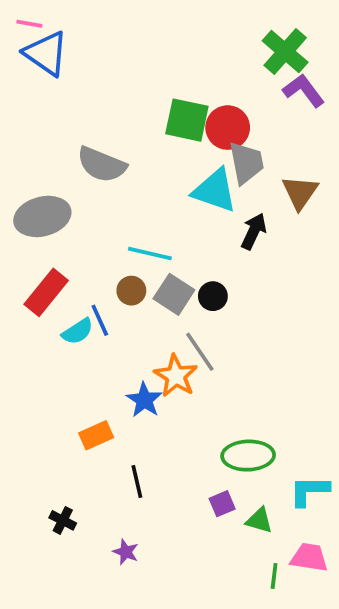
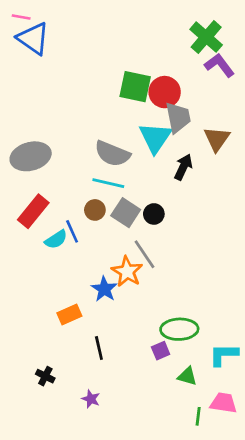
gray semicircle: (102, 165) -> (112, 154), moved
cyan triangle: (215, 191) -> (155, 138), turned 45
purple square: (222, 504) -> (161, 351), moved

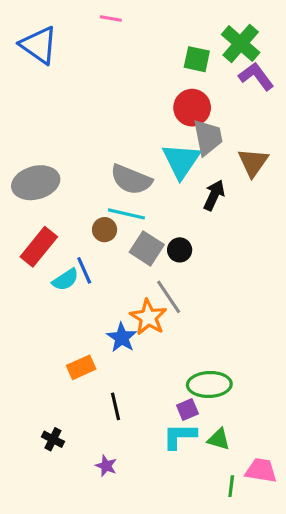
pink line: (21, 17) -> (111, 18), moved
green square: (135, 87) -> (197, 59), moved, size x0.7
brown circle: (95, 210) -> (105, 230), moved
cyan L-shape: (224, 355) -> (180, 436), moved

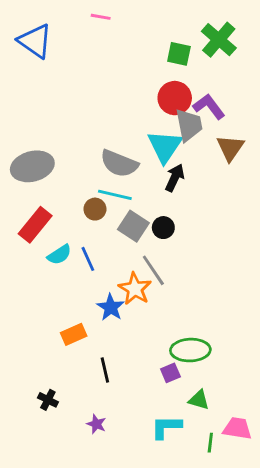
purple L-shape: (256, 76) -> (209, 107), moved
black arrow: (214, 195) -> (175, 178), moved
blue line: (84, 270) -> (88, 259), moved
cyan L-shape: (180, 436) -> (166, 427), moved

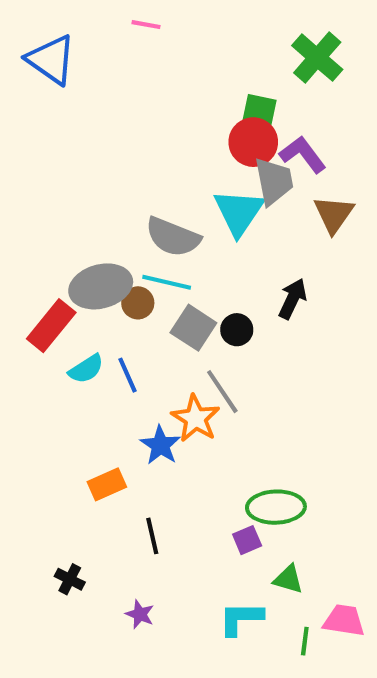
green square: (179, 54) -> (259, 111), moved
gray ellipse: (32, 166) -> (101, 286), moved
black arrow: (175, 178) -> (292, 299), moved

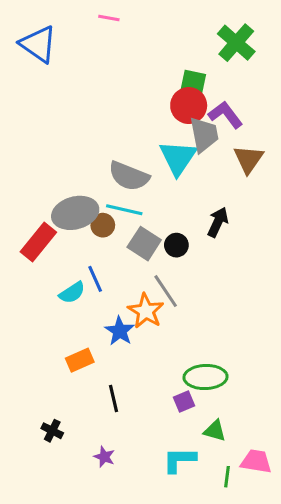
cyan semicircle: (86, 369) -> (72, 293), moved

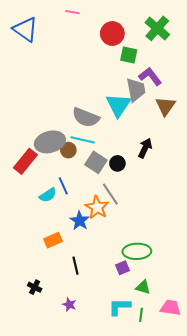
red circle: (189, 106) -> (112, 34), moved
green line: (227, 477) -> (141, 315), moved

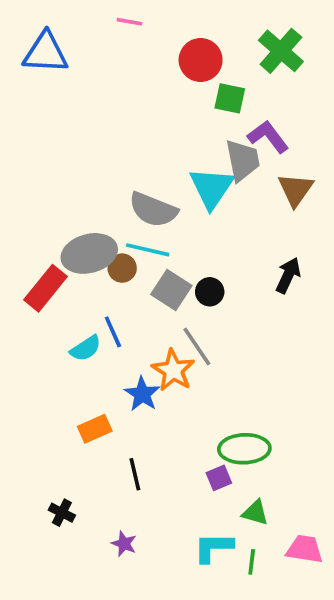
blue triangle: (25, 29) -> (45, 53), turned -32
black arrow: (145, 148) -> (288, 275), moved

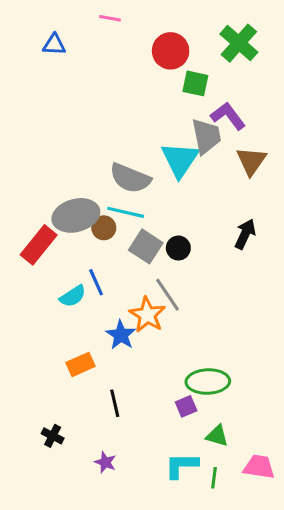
blue triangle: (45, 53) -> (54, 45), moved, size x0.6

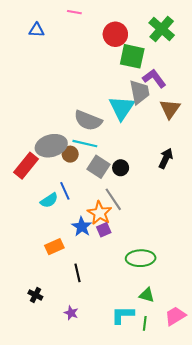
green square: (195, 83) -> (132, 56), size x1.4
purple square: (186, 406) -> (104, 230), moved
pink trapezoid: (259, 467) -> (175, 316), turned -40

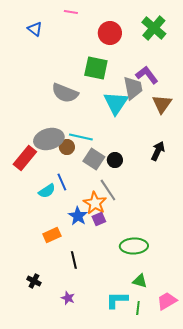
blue triangle: (36, 30) -> (35, 29), turned 35
green square: (132, 56) -> (96, 68), moved
gray semicircle: (88, 120) -> (65, 93), moved

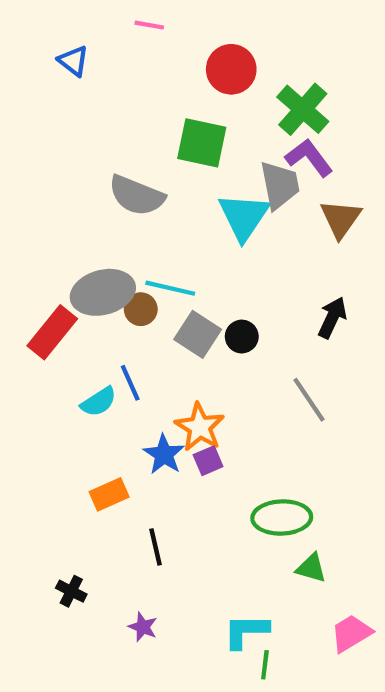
green cross: (154, 28) -> (303, 109), moved
gray line: (108, 190) -> (309, 400), moved
green triangle: (140, 281) -> (311, 568), moved
green line: (138, 308) -> (265, 665), moved

